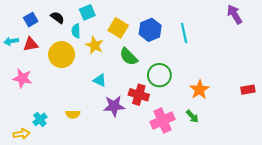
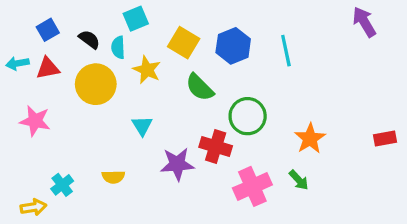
black semicircle: (57, 18) -> (89, 39), moved
cyan triangle: (100, 80) -> (142, 126), moved, turned 32

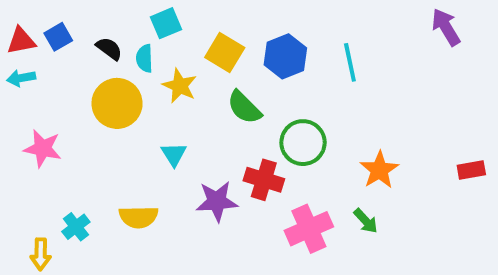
red triangle: (48, 68) -> (21, 41), moved
yellow semicircle: (113, 177) -> (139, 217), size x1.4
yellow arrow: (33, 207) -> (41, 254), turned 100

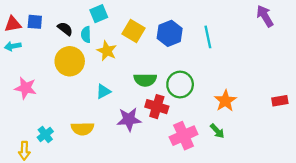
blue square: (58, 37) -> (35, 22), turned 35
green semicircle: (244, 107) -> (145, 80), moved, turned -45
cyan triangle: (174, 154) -> (103, 91), turned 35

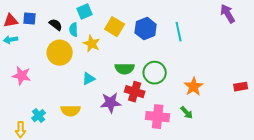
pink cross: (184, 136) -> (158, 117), turned 30

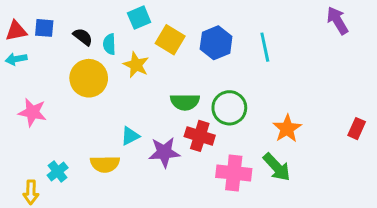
cyan square: (85, 12) -> (139, 18), moved
cyan triangle: (89, 79) -> (130, 136), moved
red rectangle: (241, 87) -> (357, 129), turned -56
green arrow: (187, 113) -> (277, 167), size x1.5

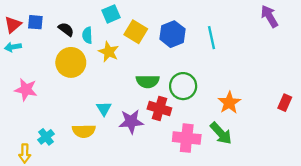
red triangle: (16, 31) -> (13, 25), turned -30
cyan triangle: (130, 136) -> (104, 109), turned -35

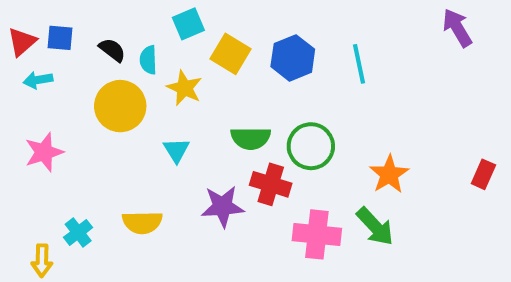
cyan arrow: (13, 47) -> (38, 80), moved
pink star: (26, 90) -> (44, 152), turned -30
cyan triangle: (104, 109) -> (176, 150), moved

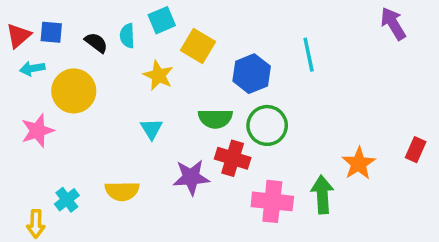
blue hexagon: (293, 58) -> (252, 74), moved
cyan semicircle: (148, 60) -> (127, 36), moved
yellow circle: (120, 106) -> (74, 91), moved
orange star: (389, 174) -> (359, 163), moved
green arrow: (375, 226) -> (322, 195), turned -141

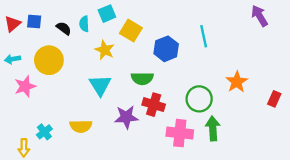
cyan arrow: (32, 69) -> (13, 59), moved
green circle: (267, 125) -> (199, 99), moved
cyan triangle: (151, 129) -> (100, 85), size x1.5
orange star: (359, 163) -> (237, 82), moved

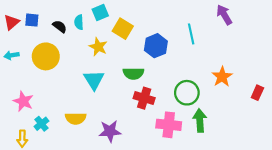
purple arrow: (259, 16) -> (224, 15), moved
pink star: (25, 86) -> (23, 101), moved, turned -30
purple star: (126, 117) -> (110, 131), moved

